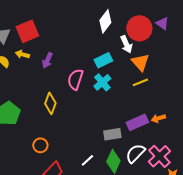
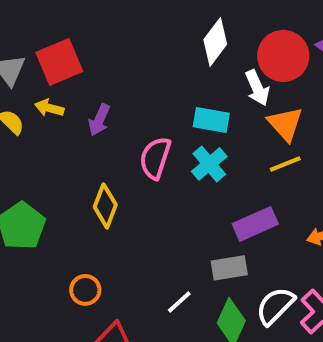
cyan rectangle: (103, 60) -> (211, 120), turned 36
purple rectangle: (137, 122) -> (255, 224), moved
white line: (87, 160) -> (179, 302), moved

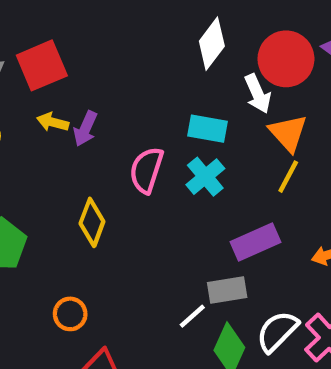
yellow arrow: (49, 108) -> (53, 122), moved
yellow line: (285, 164) -> (288, 177), turned -40
white line: (179, 302) -> (192, 316), moved

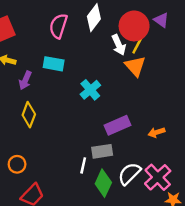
purple arrow: (85, 129) -> (25, 80), moved
cyan rectangle: (207, 129) -> (54, 64), moved
pink semicircle: (146, 170) -> (58, 26), moved
yellow line: (288, 177) -> (138, 45), moved
white line: (192, 316) -> (83, 165), turned -35

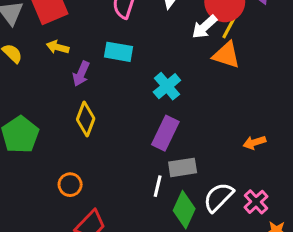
white arrow: (119, 45) -> (204, 27), turned 72
orange triangle: (135, 66) -> (226, 55), turned -30
purple rectangle: (118, 125) -> (165, 133), moved, turned -40
pink cross: (158, 177) -> (256, 202), size x0.7

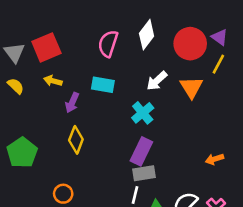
white arrow: (204, 27) -> (157, 81), moved
yellow line: (229, 27) -> (218, 64), moved
orange triangle: (226, 55) -> (191, 87), turned 40
gray rectangle: (183, 167) -> (144, 173), moved

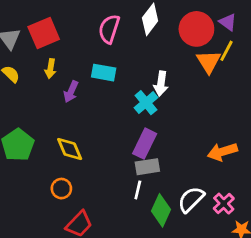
yellow arrow: (53, 81) -> (50, 69), turned -96
white arrow: (157, 81) -> (161, 84), moved, turned -40
orange triangle: (191, 87) -> (209, 62), moved
yellow diamond: (76, 140) -> (70, 149), moved, turned -44
orange arrow: (215, 159) -> (222, 152), size x1.5

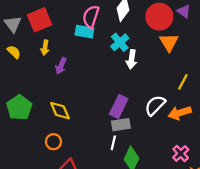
yellow line: (226, 51) -> (183, 82), moved
cyan rectangle: (104, 73) -> (84, 32), moved
cyan cross: (146, 103) -> (120, 42), moved
white semicircle: (191, 199) -> (155, 105), moved

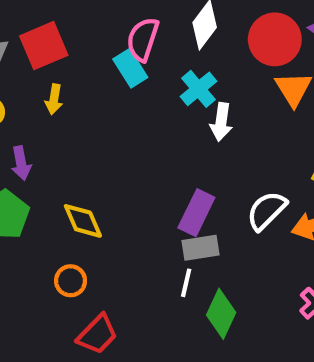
cyan rectangle: (84, 32) -> (130, 68), turned 48
purple arrow: (61, 66) -> (21, 163), moved, turned -35

